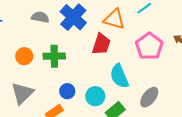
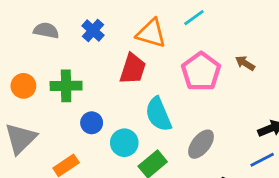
blue cross: (73, 17) -> (93, 30), size x0.6
blue circle: (67, 91) -> (92, 123), moved

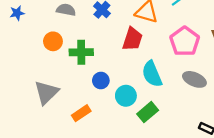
orange circle: (23, 86) -> (53, 41), moved
gray ellipse: (201, 144) -> (194, 79), moved, turned 75

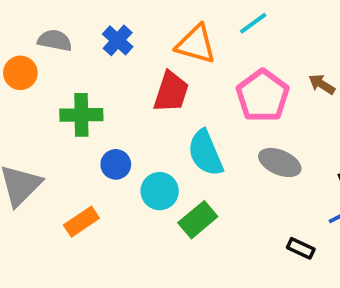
orange circle: (53, 41) -> (20, 73), moved

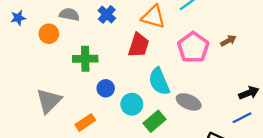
brown arrow: (322, 84) -> (228, 41), turned 119
gray ellipse: (280, 162) -> (189, 102), moved

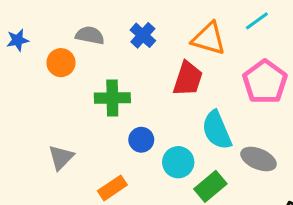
gray triangle: (49, 101) -> (61, 157), size x0.7

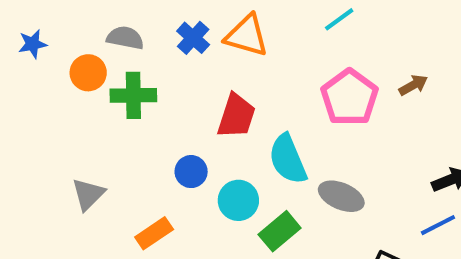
orange triangle: (209, 39) -> (247, 36), moved
red trapezoid: (188, 79) -> (236, 116), moved
green cross: (112, 98) -> (133, 95), moved

